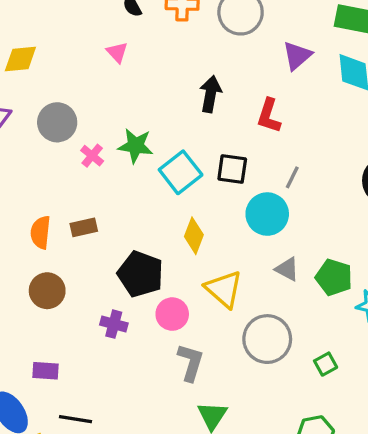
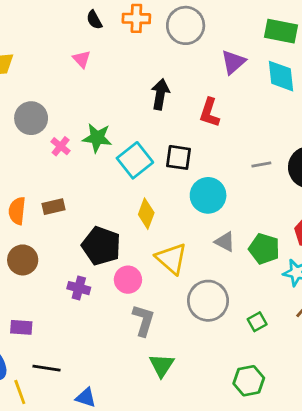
gray line: (292, 177) -> (261, 164), moved, turned 54

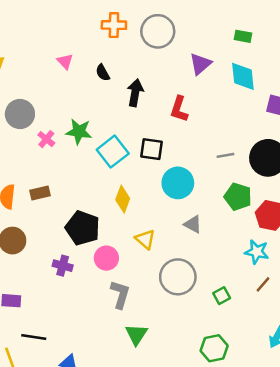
black semicircle: (94, 20) -> (103, 73), moved
green rectangle: (281, 31) -> (243, 36), size x0.6
green pentagon: (264, 249) -> (238, 197), moved
yellow triangle: (172, 259) -> (145, 239), size x0.7

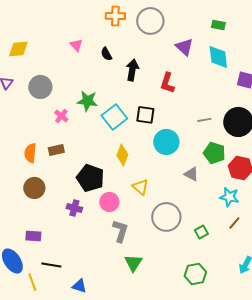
purple triangle: (200, 64) -> (184, 47), turned -36
pink cross: (46, 139) -> (61, 116), moved
gray triangle: (193, 224) -> (191, 174), moved

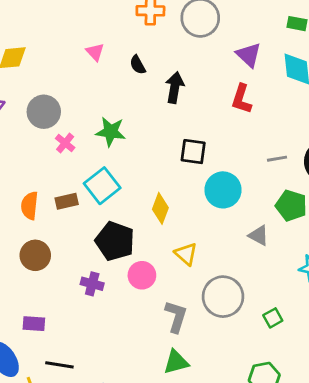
red L-shape: (167, 83) -> (241, 99), moved
pink cross: (61, 116) -> (65, 143), moved
cyan square: (114, 117) -> (102, 186), moved
gray L-shape: (120, 231) -> (176, 317), moved
green triangle: (133, 263) -> (176, 362), turned 42

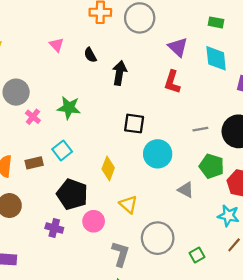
cyan square: (102, 186) -> (62, 150), size x0.7

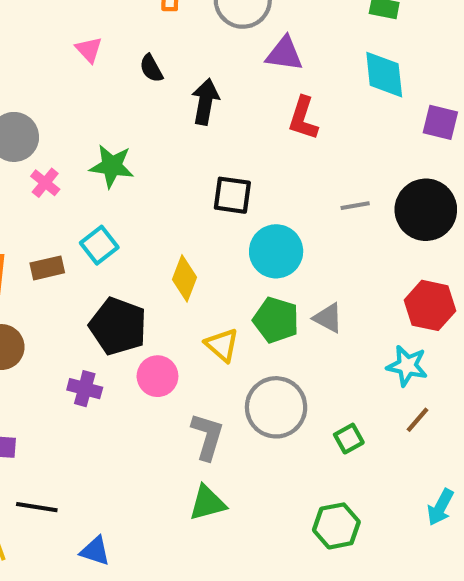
purple triangle: (178, 47) -> (284, 54), moved, turned -35
green pentagon: (212, 166) -> (276, 320), moved

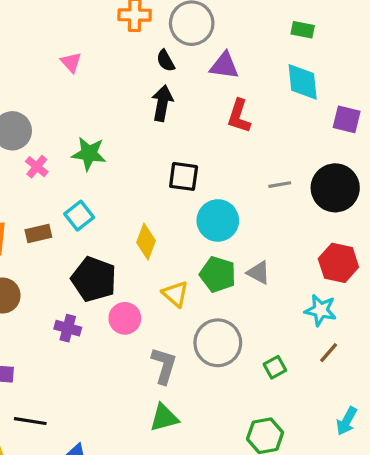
black semicircle: (151, 68) -> (166, 61), moved

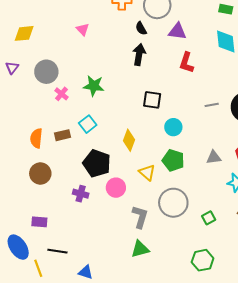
cyan circle: (218, 220) -> (173, 127), size x0.7
gray triangle: (259, 273) -> (214, 157), moved, turned -35

